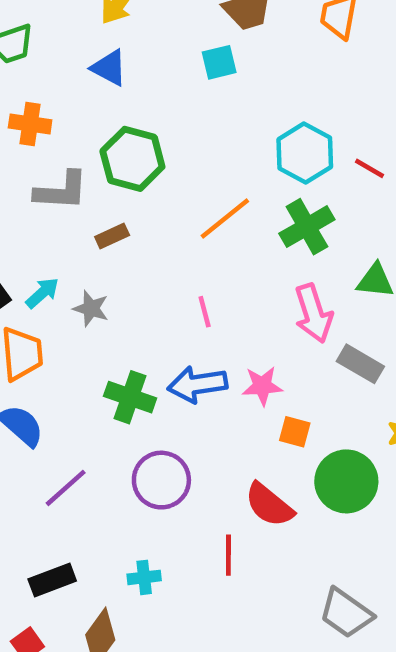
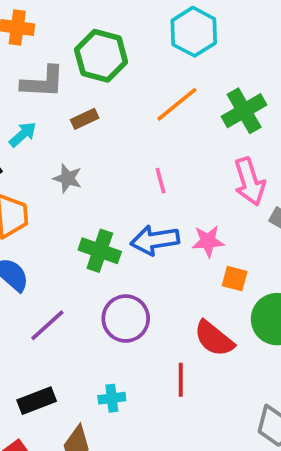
cyan hexagon: (305, 153) -> (194, 32), moved
cyan arrow: (42, 293) -> (23, 134), moved

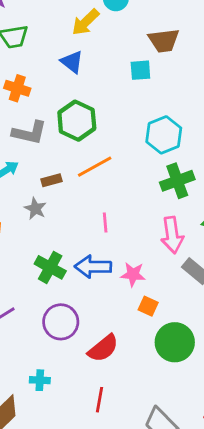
cyan hexagon: (194, 32) -> (164, 135), moved
orange line: (177, 104) -> (95, 167), moved
brown rectangle: (85, 119) -> (52, 180), moved
red semicircle: (214, 339) -> (103, 348), moved, turned -88
red line: (181, 380) -> (100, 400), moved

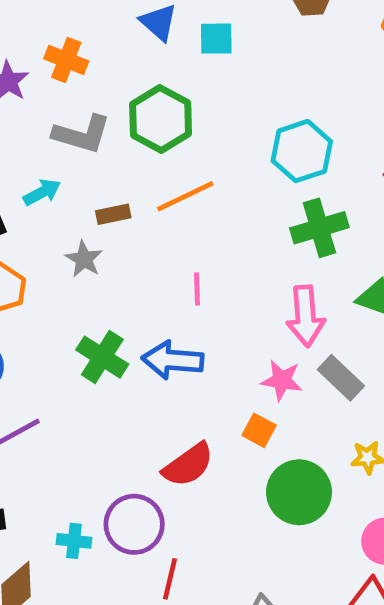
cyan square: (140, 70) -> (216, 39), moved
pink star: (133, 274) -> (282, 380), moved
purple circle: (61, 322) -> (134, 524), moved
red semicircle: (103, 348) -> (188, 465), moved

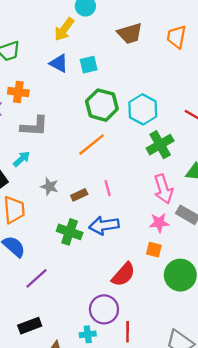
green hexagon: (161, 119) -> (102, 105), moved
brown rectangle: (113, 214) -> (79, 195), moved
cyan cross: (74, 541) -> (88, 334), moved

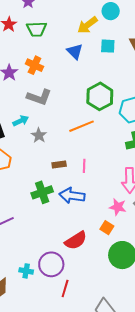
cyan square: (89, 65) -> (108, 46), moved
gray star: (50, 187) -> (39, 135), moved
green cross: (70, 232) -> (42, 192), turned 35
cyan cross: (88, 334) -> (26, 271), moved

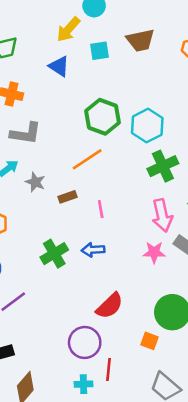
brown rectangle: (59, 164) -> (67, 197), moved
blue arrow: (72, 196) -> (93, 250), size x0.7
orange square: (107, 228) -> (149, 341), moved
cyan cross: (26, 271) -> (83, 384), moved

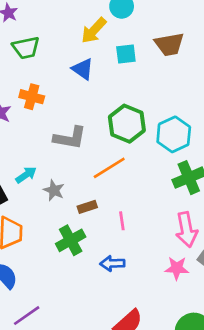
gray L-shape: (26, 133) -> (70, 138), moved
green cross: (54, 254) -> (71, 240), moved

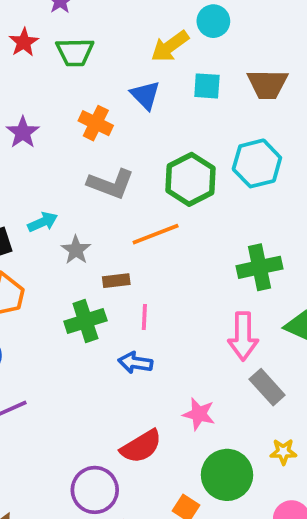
orange cross: (32, 97) -> (96, 123), moved
cyan hexagon: (174, 134) -> (257, 163), moved
pink line: (122, 221) -> (144, 317), moved
pink star: (177, 268) -> (199, 414), moved

